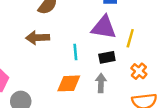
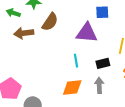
purple triangle: (104, 27) -> (87, 33), moved
brown arrow: (38, 38) -> (24, 33), moved

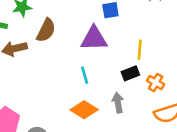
black rectangle: (103, 63) -> (130, 73), moved
orange diamond: (72, 88) -> (84, 110), turned 45

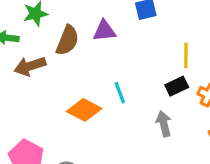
purple triangle: (94, 39) -> (104, 31), moved, size x0.7
orange diamond: (84, 110) -> (84, 110), moved

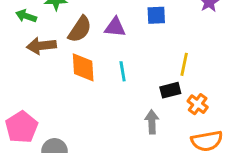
cyan line: (120, 93) -> (123, 71), moved
orange diamond: (84, 110) -> (83, 67), moved, turned 48

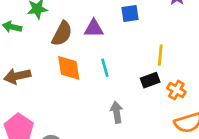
brown arrow: (41, 46) -> (17, 76), moved
gray arrow: (152, 122) -> (117, 112), moved

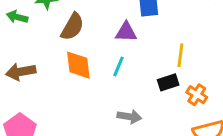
purple triangle: (94, 28) -> (126, 32), moved
cyan line: (105, 68) -> (118, 66), turned 36
gray arrow: (117, 112) -> (129, 117), turned 105

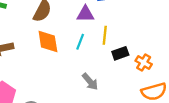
yellow line: (180, 55) -> (105, 35), moved
gray arrow: (129, 117) -> (90, 82), turned 42

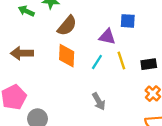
yellow line: (105, 35) -> (121, 60), turned -36
black rectangle: (120, 53) -> (149, 64), moved

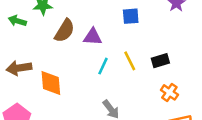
purple triangle: (107, 37) -> (93, 37), moved
orange diamond: (67, 56) -> (51, 83), moved

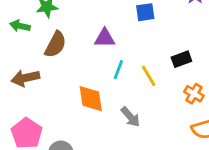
brown semicircle: (65, 31) -> (55, 45), moved
yellow line: (130, 61) -> (149, 76), moved
orange diamond: (51, 83) -> (91, 99), moved

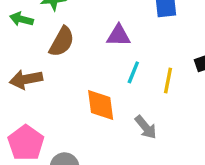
yellow line: (149, 76) -> (168, 81), turned 40

